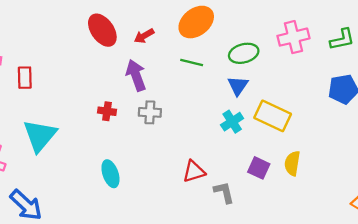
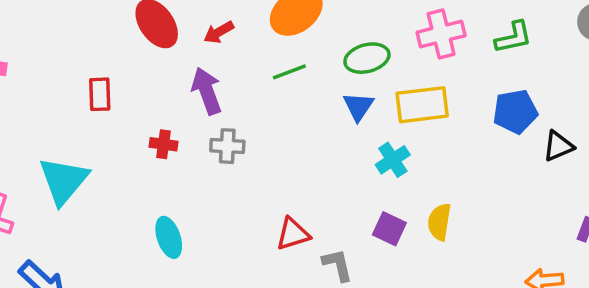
green line: (192, 63) -> (289, 72), turned -35
red rectangle: (25, 78) -> (100, 94), moved
yellow rectangle: (273, 116) -> (422, 105), moved, turned -32
cyan cross: (232, 122) -> (393, 160), moved

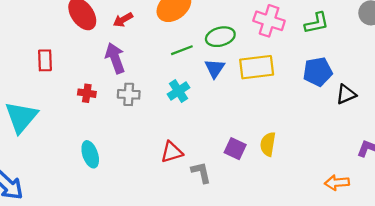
pink cross: (441, 34) -> (269, 21), turned 32
green line: (289, 72) -> (182, 50), moved
cyan cross: (393, 160) -> (178, 91), moved

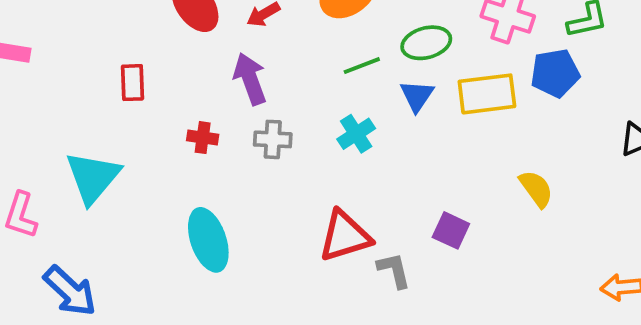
blue pentagon: (318, 72) -> (555, 73), moved
yellow semicircle: (268, 144) -> (536, 189), moved, turned 135
red triangle: (172, 152) -> (345, 236), size x1.4
cyan ellipse: (90, 154) -> (208, 240), size x1.4

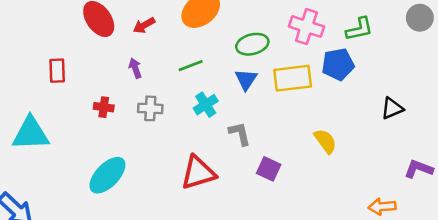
green line: (362, 66) -> (191, 66), moved
purple arrow: (250, 79) -> (135, 68), size x0.6
cyan triangle: (93, 177) -> (31, 134), turned 48
cyan ellipse: (208, 240) -> (107, 175), turned 63
gray L-shape: (394, 270) -> (240, 134), moved

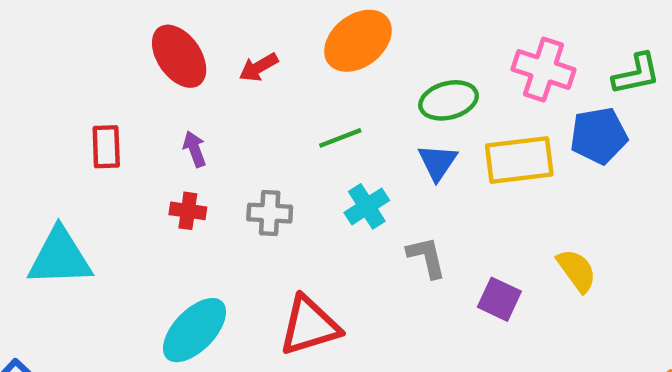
purple arrow: (135, 68) -> (195, 149), moved
purple square: (269, 169) -> (499, 299), moved
red triangle: (198, 173) -> (309, 326), moved

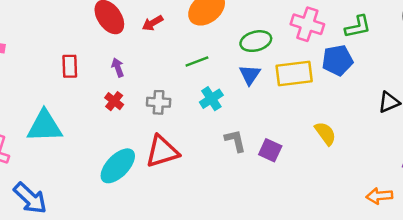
red cross: (188, 211) -> (114, 101), turned 30
gray L-shape: (426, 257) -> (235, 141), moved
purple square: (499, 299) -> (270, 150), moved
red triangle: (309, 326) -> (162, 151), moved

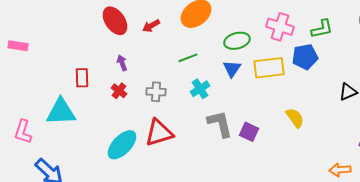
red rectangle: (70, 66) -> (82, 78), moved
gray L-shape: (235, 141) -> (220, 124), size x1.4

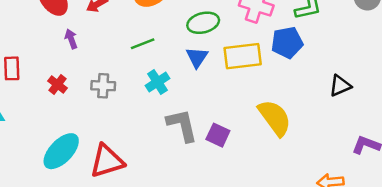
purple arrow: (122, 63) -> (71, 39), moved
yellow semicircle: (295, 118) -> (275, 118), size x1.5
red triangle: (159, 133) -> (107, 161), moved

